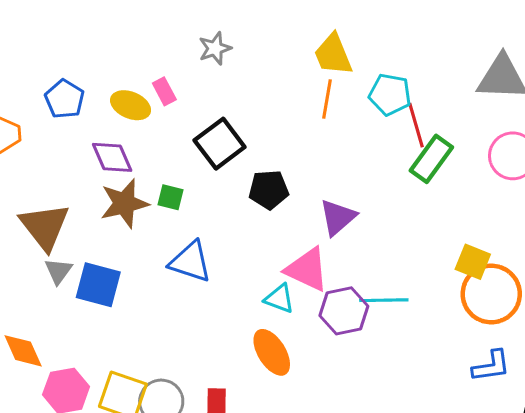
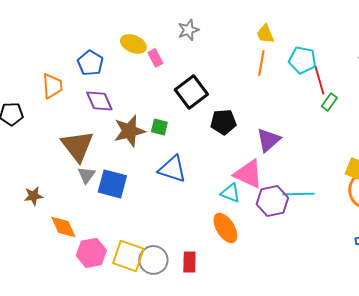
yellow trapezoid: (333, 55) -> (265, 34), size x0.7
yellow ellipse: (131, 105) -> (133, 44), moved
purple diamond: (112, 157) -> (99, 101), moved
green rectangle: (431, 159) -> (329, 102), size x0.6

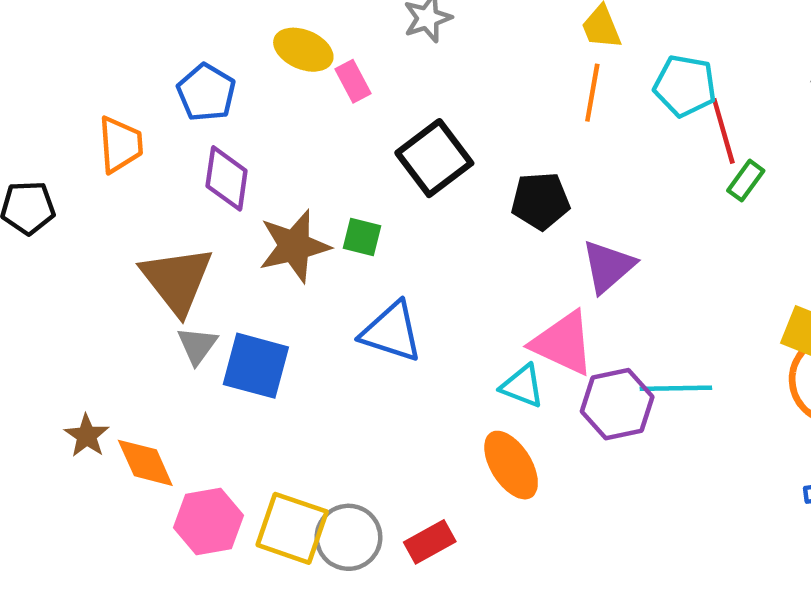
purple diamond: (99, 101) -> (227, 178), turned 32
black pentagon: (223, 122) -> (540, 201), moved
brown star: (33, 196) -> (87, 436), moved, turned -30
red rectangle: (189, 262) -> (430, 542), turned 60

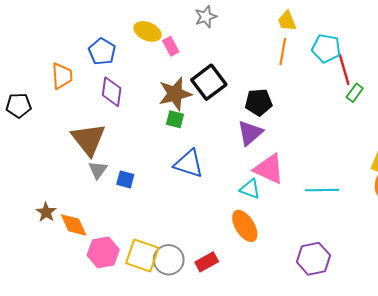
brown star: (294, 246) -> (175, 94), moved
purple triangle: (608, 266) -> (250, 133), moved
blue square: (256, 366) -> (125, 179), size x0.6
purple hexagon: (617, 404) -> (313, 259), moved

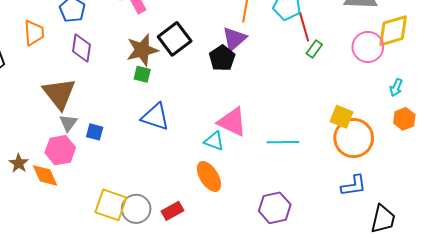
black pentagon: (259, 102) -> (222, 58), turned -30
purple triangle: (250, 133) -> (234, 39), moved
pink hexagon: (103, 252) -> (60, 150), moved

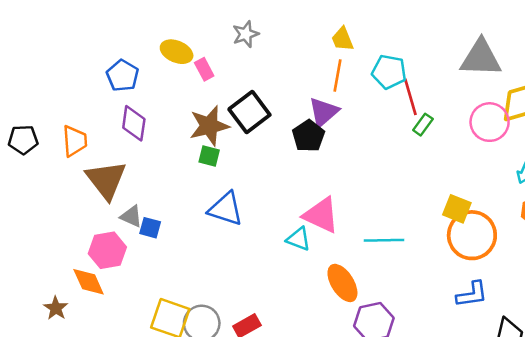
orange trapezoid: (34, 33) -> (75, 141), moved
gray triangle: (68, 123) -> (131, 216), moved, turned -42
brown star: (19, 163) -> (56, 308), moved
orange ellipse: (209, 176) -> (342, 283), moved

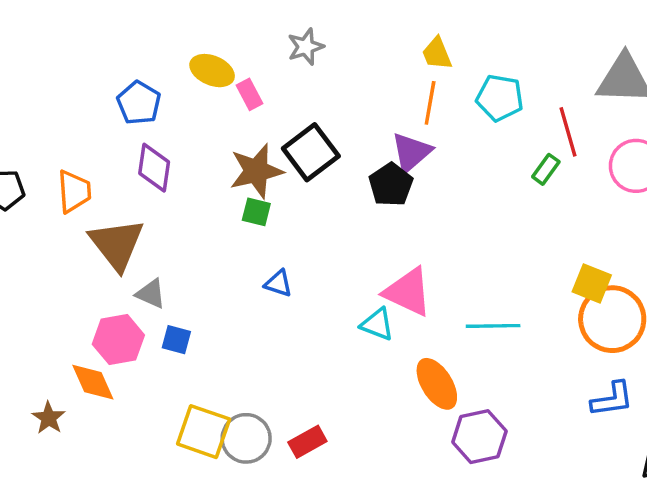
red line: (410, 97) -> (568, 132), moved
blue triangle: (226, 209) -> (278, 283), size x0.6
blue square: (150, 228) -> (176, 340), moved

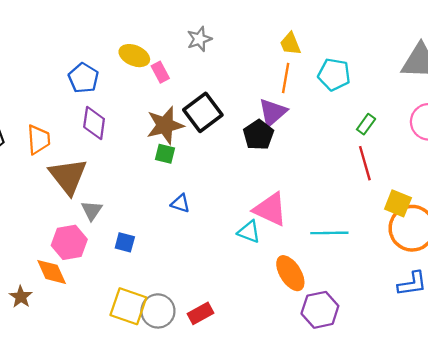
red line: (568, 132) -> (365, 163), moved
gray triangle: (151, 294) -> (92, 210), turned 40
blue square: (176, 340) -> (125, 242), moved

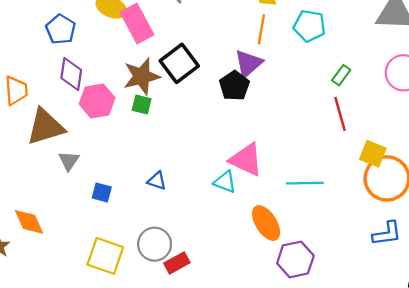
pink rectangle: (160, 72) -> (137, 24), size x1.8
brown triangle: (68, 176) -> (45, 127), turned 51
blue triangle: (180, 203) -> (157, 181), moved
pink hexagon: (69, 242) -> (97, 101), moved
gray circle: (158, 311) -> (155, 244), moved

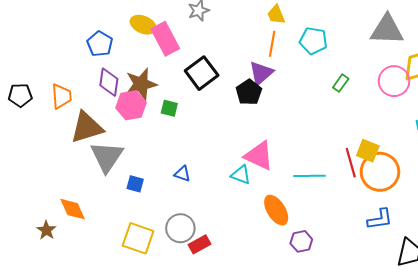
brown star: (142, 76) -> (141, 84), moved
red line: (340, 114) -> (351, 163), moved
gray triangle: (69, 161) -> (107, 157), size x1.8
purple hexagon: (295, 259) -> (301, 241), size x0.7

